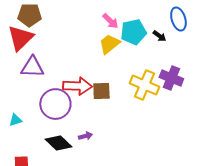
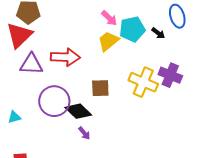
red arrow: (77, 86) -> (65, 57), moved
purple arrow: (85, 136) -> (84, 133), turned 64
black diamond: (58, 143) -> (78, 111), moved

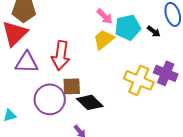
red arrow: (65, 57) -> (61, 55), turned 96
brown square: (100, 88) -> (72, 86), moved
black diamond: (78, 111) -> (90, 102), moved

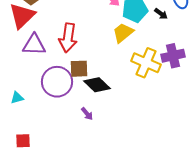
yellow trapezoid: (104, 39) -> (123, 33), moved
purple cross: (166, 73) -> (173, 56), turned -35

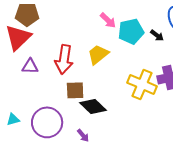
yellow trapezoid: (123, 33) -> (98, 54), moved
purple triangle: (34, 45) -> (30, 66), size x0.7
purple circle: (57, 82) -> (47, 122), moved

